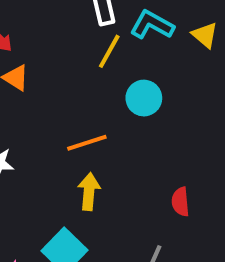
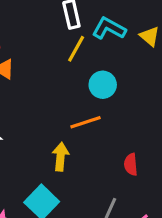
orange line: (87, 143) -> (86, 122), moved

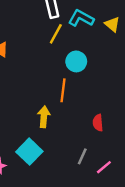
orange line: (86, 122) -> (63, 90), turned -65

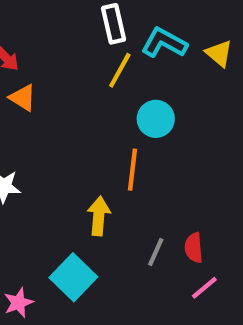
red semicircle: (98, 123) -> (194, 248), moved
gray line: (82, 156) -> (156, 252), moved
pink line: (104, 167) -> (204, 288), moved

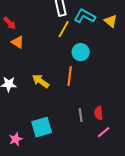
yellow arrow: (99, 216) -> (41, 81), moved, turned -60
gray line: (156, 252) -> (81, 115), turned -32
cyan square: (73, 277) -> (42, 127), turned 30

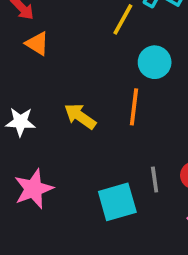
cyan square: (42, 127) -> (117, 202), moved
pink star: (16, 139) -> (34, 189), moved, size x1.5

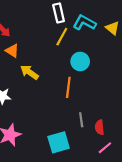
yellow arrow: (80, 116) -> (29, 72), moved
gray line: (155, 180) -> (81, 120), moved

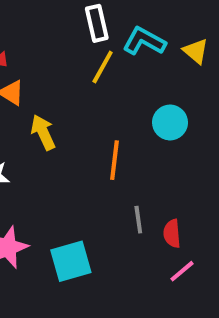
cyan circle: (80, 61) -> (170, 122), moved
yellow arrow: (29, 72) -> (43, 132), turned 30
cyan square: (59, 142) -> (71, 261), moved

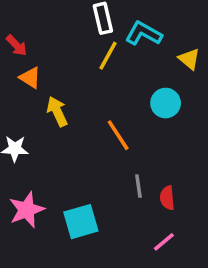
yellow triangle: (196, 51) -> (189, 59), moved
orange line: (114, 160) -> (118, 135), turned -40
pink line: (182, 271) -> (164, 242), moved

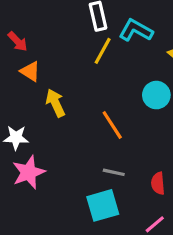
gray line: (138, 186) -> (114, 172), moved, turned -70
pink star: (27, 210) -> (29, 172), moved
cyan square: (81, 222) -> (103, 205), moved

